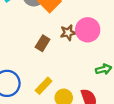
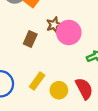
pink circle: (88, 30) -> (69, 32), moved

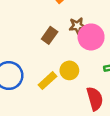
yellow circle: (59, 90) -> (69, 70), moved

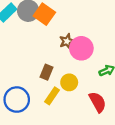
brown rectangle: (50, 35) -> (47, 72), moved

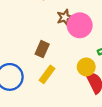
yellow circle: (69, 82) -> (86, 67), moved

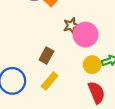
yellow circle: (86, 67) -> (92, 65), moved

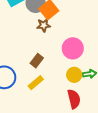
brown star: (71, 26) -> (44, 25), moved

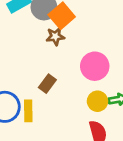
yellow rectangle: (36, 83) -> (28, 111), moved, turned -49

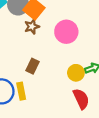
pink circle: (95, 66) -> (66, 32), moved

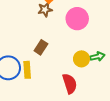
red semicircle: (81, 99) -> (70, 84), moved

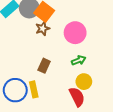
green arrow: (97, 57) -> (79, 60), moved
yellow circle: (81, 59) -> (84, 82), moved

